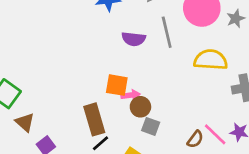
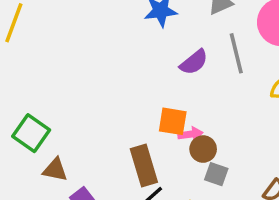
purple semicircle: (134, 39) -> (194, 62), turned -45
brown triangle: (25, 122) -> (55, 170), turned -30

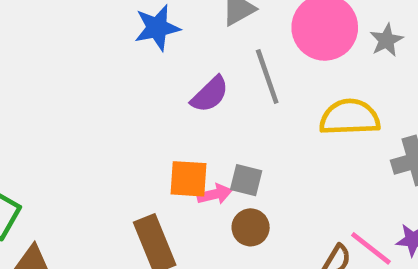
brown circle: (203, 149) -> (251, 227), moved
gray square: (216, 174) -> (246, 180), moved

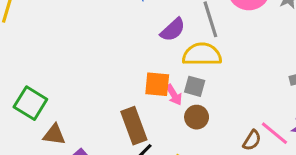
yellow semicircle: (350, 117) -> (202, 54), moved
pink arrow: (215, 194) -> (174, 95), turned 70

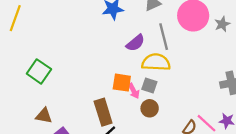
green square: (30, 103) -> (39, 71), moved

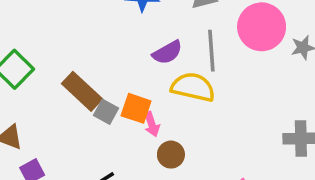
gray square: (149, 85) -> (106, 112), moved
brown rectangle: (103, 112) -> (82, 91), moved, turned -40

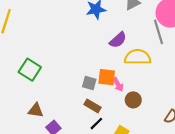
gray line: (211, 51) -> (158, 32), moved
brown rectangle: (82, 91) -> (93, 106), moved, size x0.7

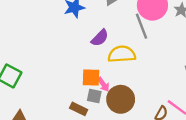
gray square: (89, 83) -> (94, 96), moved
brown circle: (133, 100) -> (121, 99), size x1.6

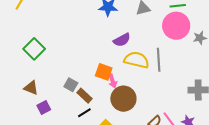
gray line: (142, 26) -> (159, 60), moved
gray square: (94, 96) -> (71, 85), moved

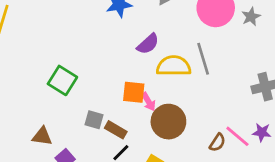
green square: (34, 49) -> (62, 80), moved

